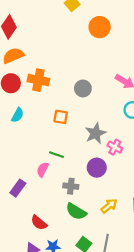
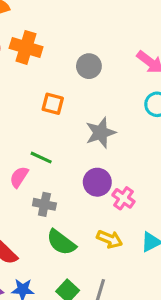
pink cross: (115, 147) -> (123, 198), moved
gray cross: (71, 186) -> (44, 204), moved
yellow arrow: (109, 206) -> (110, 239), turned 56

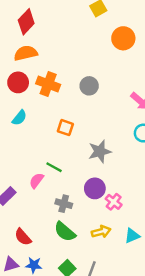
gray circle: (89, 66) -> (89, 86), moved
gray cross: (44, 204) -> (64, 204), moved
yellow arrow: (110, 239) -> (101, 232), turned -42

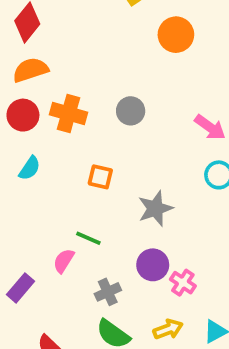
gray cross: (64, 204) -> (108, 292), turned -35

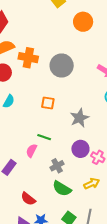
gray circle: (131, 111) -> (62, 65), size x1.5
orange cross: (69, 114) -> (28, 58), moved

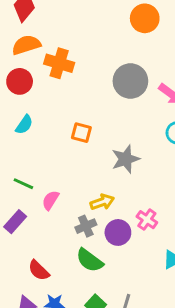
gray circle: (62, 65) -> (130, 81), moved
green line: (44, 137) -> (23, 184), moved
purple circle: (80, 149) -> (118, 232), moved
yellow arrow: (92, 184) -> (102, 202), moved

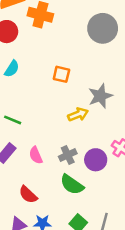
pink semicircle: (51, 200) -> (36, 155), moved, turned -54
yellow arrow: (102, 202) -> (78, 114), moved

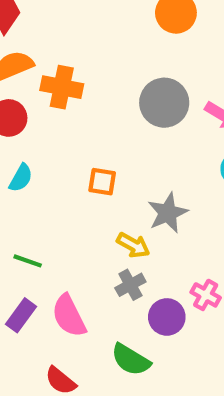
yellow arrow: (78, 114) -> (133, 245), turned 54
pink semicircle: (36, 155) -> (69, 316), size x1.5
gray cross: (68, 155) -> (130, 285), moved

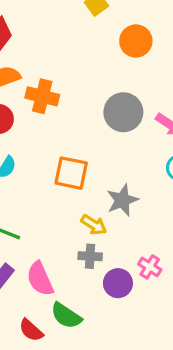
orange square: (102, 182) -> (71, 173), size x1.5
gray cross: (130, 285) -> (90, 256), turned 30
green semicircle: (131, 360) -> (66, 316), moved

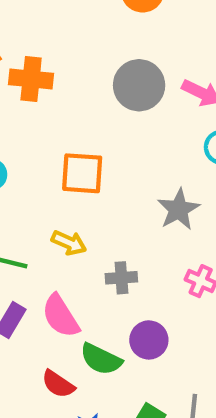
gray star: (122, 200) -> (179, 209), moved
yellow arrow: (94, 225) -> (69, 243), moved
purple circle: (118, 283) -> (149, 340), moved

